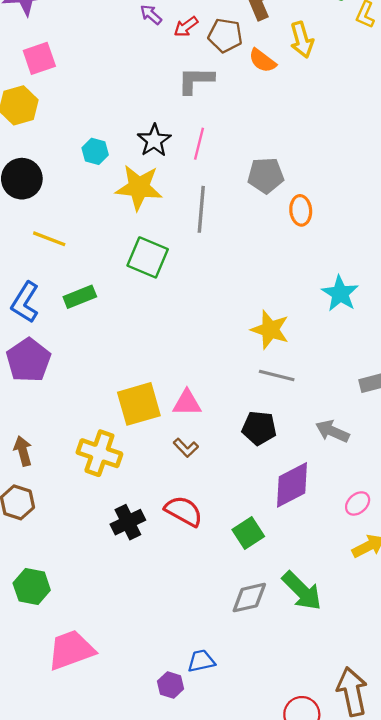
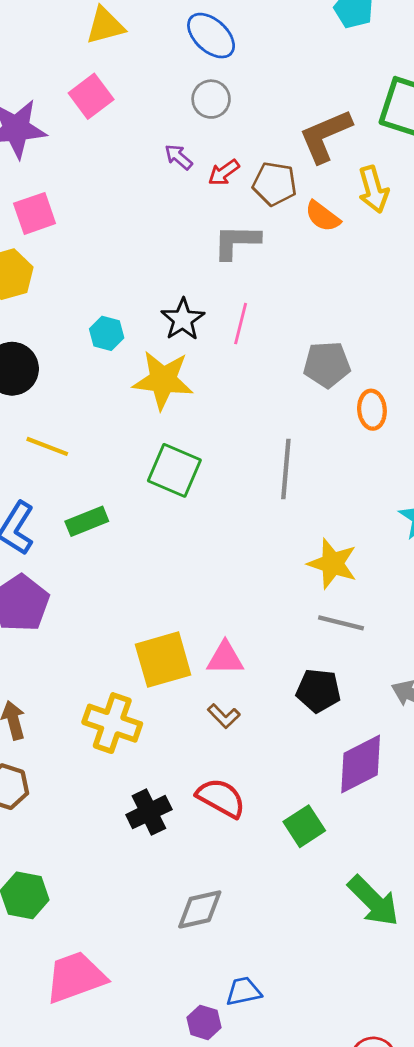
gray line: (201, 209) -> (286, 469), moved
gray diamond: (249, 598) -> (200, 909), moved

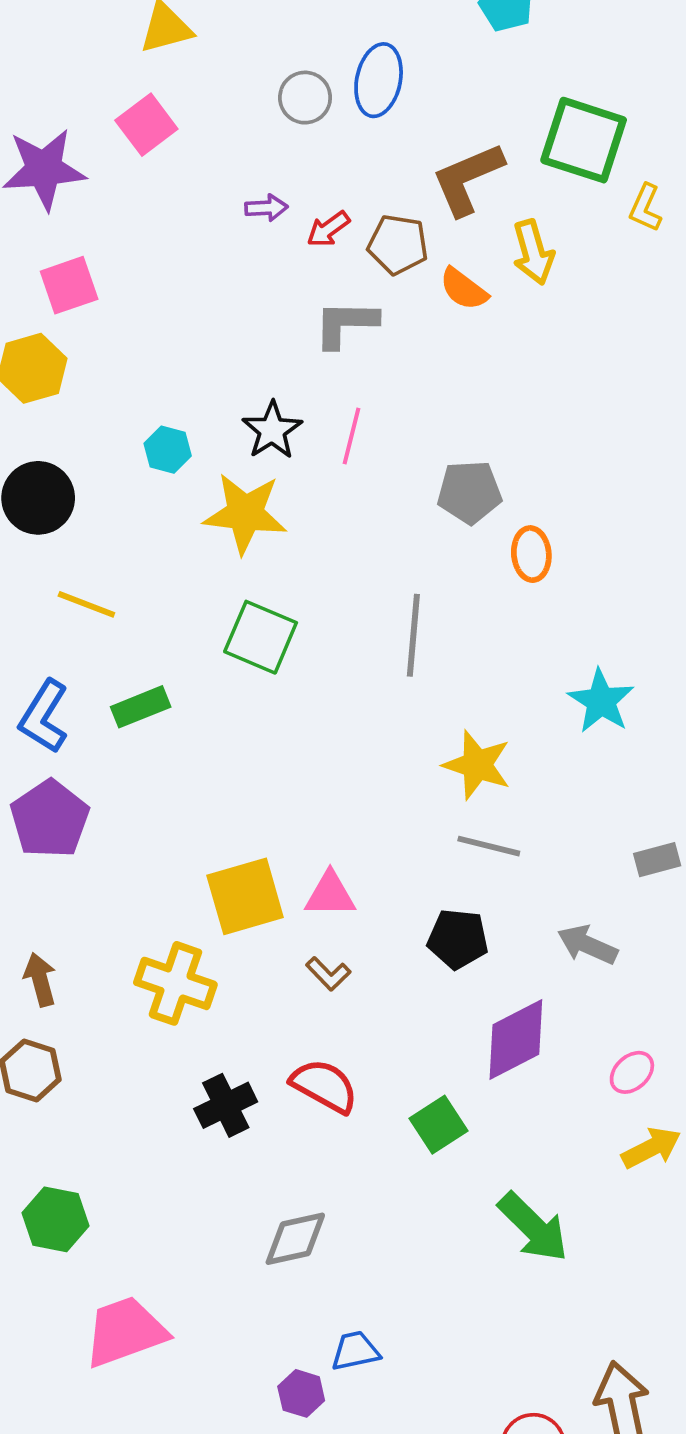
blue ellipse: (211, 36) -> (379, 80), moved, turned 60
gray circle: (211, 99) -> (305, 98), moved
purple arrow: (179, 157) -> (266, 208), turned 136

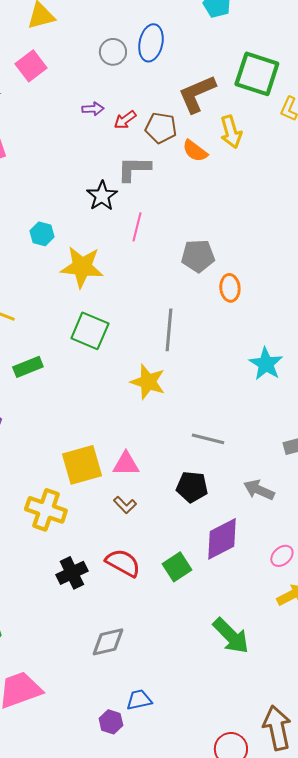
black star: (272, 430) -> (102, 196), moved
yellow star: (477, 765) -> (148, 382), moved
green square: (438, 1125) -> (177, 567), moved

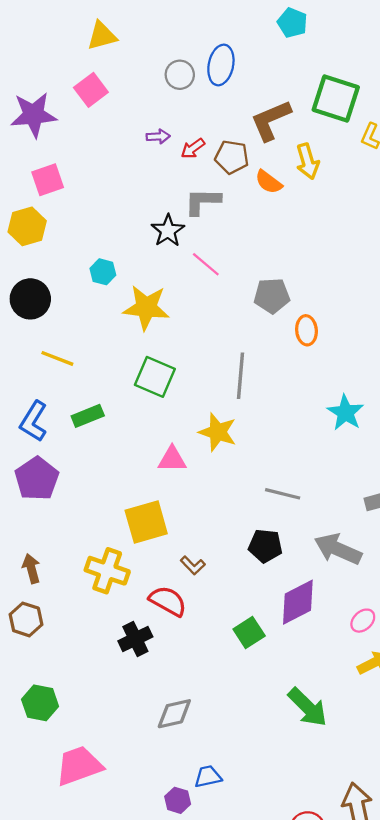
pink line: (137, 227) -> (206, 264), turned -64
pink triangle: (126, 464) -> (172, 459), moved
gray arrow: (259, 490) -> (338, 549), size x1.4
red semicircle: (123, 563) -> (168, 601), moved

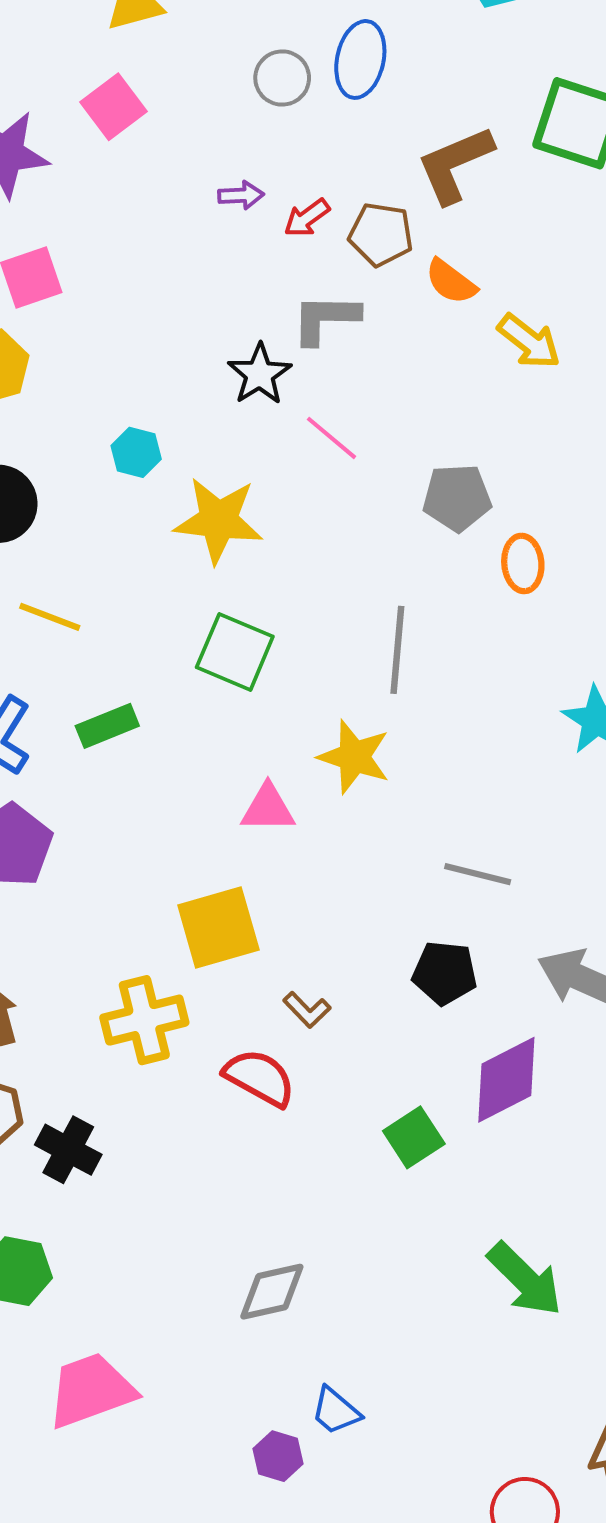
yellow arrow: (308, 161) -> (529, 341), moved, turned -36
yellow cross: (107, 571) -> (144, 1020), turned -33
black cross: (135, 639) -> (68, 1150), moved, turned -36
blue trapezoid: (208, 777) -> (336, 1411), turned -128

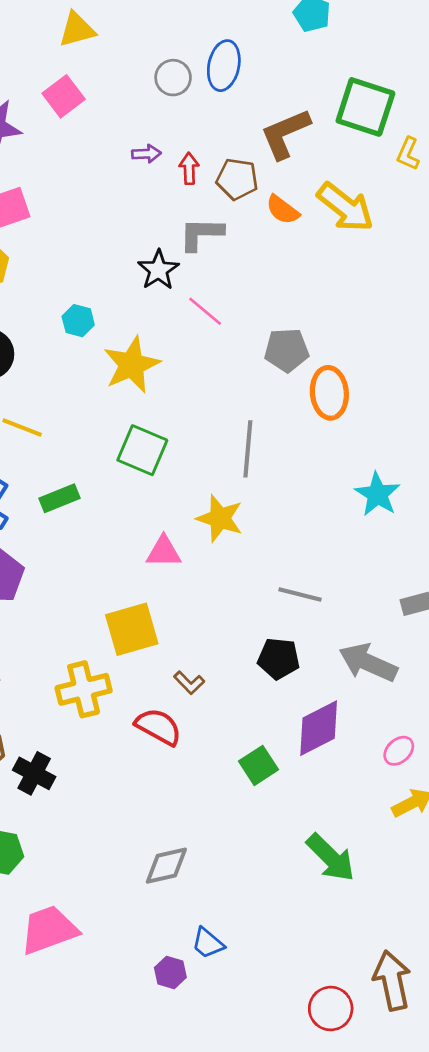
red arrow: (307, 218) -> (189, 168), turned 124
yellow arrow: (529, 341) -> (345, 207), moved, size x1.4
yellow star: (218, 520) -> (132, 365), turned -30
orange ellipse: (523, 563) -> (329, 393), size x1.4

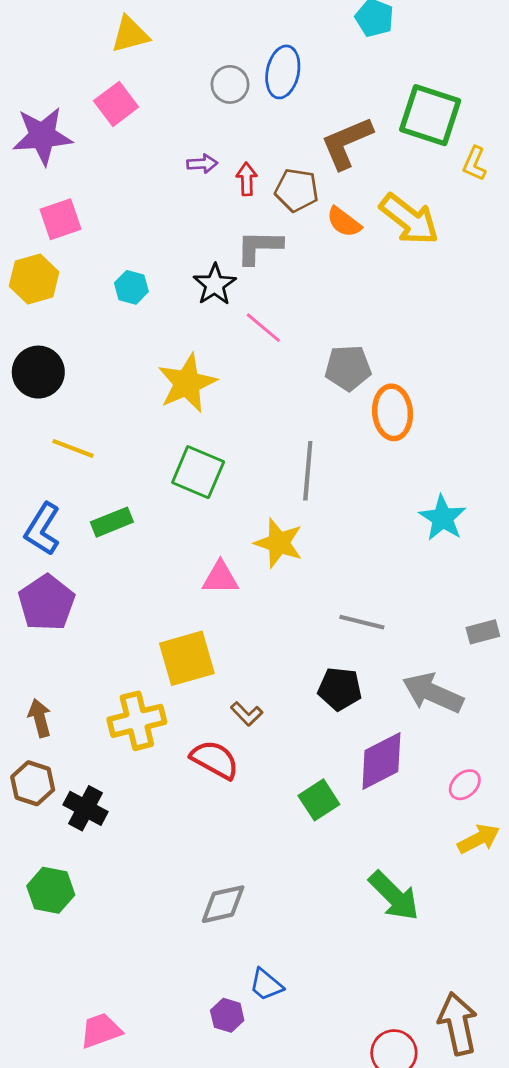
cyan hexagon: (78, 321) -> (131, 287), moved
pink trapezoid: (49, 930) -> (101, 1031), moved, size x0.7

